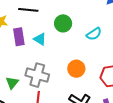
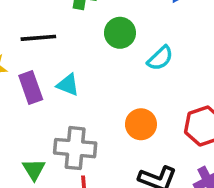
green circle: (63, 23) -> (120, 33), moved

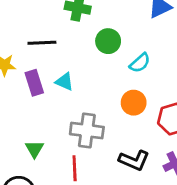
orange circle: (141, 124) -> (134, 103), moved
gray cross: (75, 148) -> (87, 131), moved

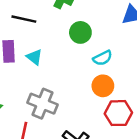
orange circle: (134, 103) -> (103, 86), moved

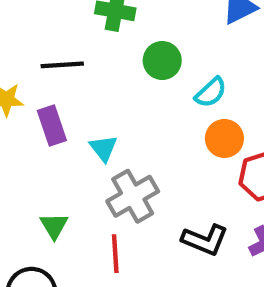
cyan triangle: (34, 57) -> (103, 148), moved, turned 30
gray cross: (43, 104) -> (133, 196), turned -36

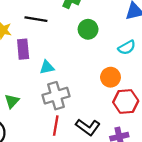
cyan semicircle: (211, 92) -> (127, 47), moved
cyan triangle: (103, 148) -> (47, 67), turned 42
red line: (115, 254) -> (56, 126), moved

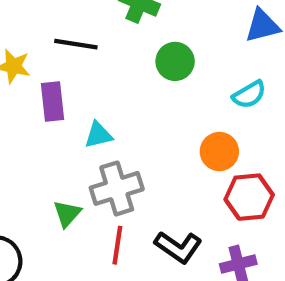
green triangle: (12, 101) -> (67, 214), moved

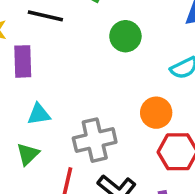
cyan triangle: (98, 135) -> (39, 114), moved
gray cross: (117, 188) -> (95, 140), moved

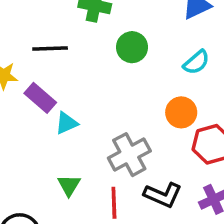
purple rectangle: (23, 61) -> (40, 98), turned -32
cyan triangle: (39, 114) -> (67, 123), moved

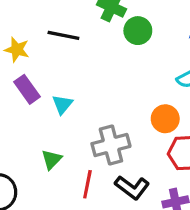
green circle: (132, 47) -> (138, 31), moved
purple rectangle: (40, 98) -> (27, 89), moved
cyan triangle: (67, 123) -> (62, 104), turned -40

